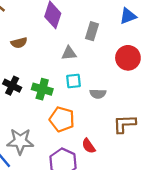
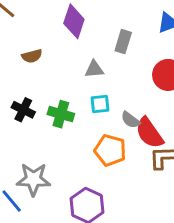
gray semicircle: (98, 94) -> (130, 120), turned 35
orange pentagon: (62, 119) -> (110, 150), moved
red semicircle: (89, 146) -> (149, 133), moved, size x1.6

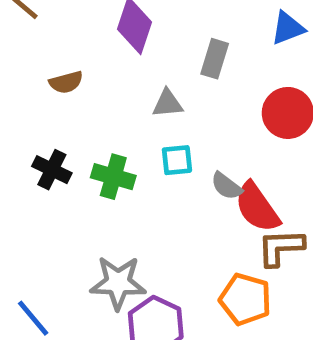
orange pentagon: (110, 150) -> (245, 299), moved
gray star: (33, 179) -> (118, 283), moved

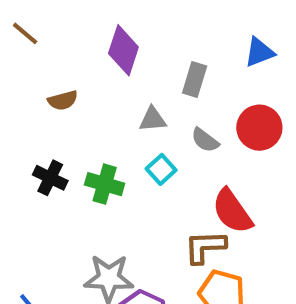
cyan square: (177, 160) -> (161, 169), turned -36
gray semicircle: (226, 186) -> (205, 140), moved
brown L-shape: (281, 247) -> (205, 247), moved

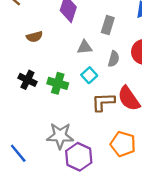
gray semicircle: (205, 140) -> (114, 59), turned -112
brown L-shape: (205, 247) -> (103, 102), moved

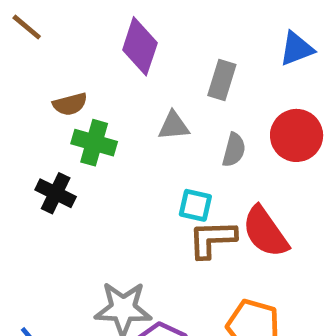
cyan square: (89, 75) -> (195, 205), moved, turned -35
green cross: (58, 83) -> (94, 143), moved

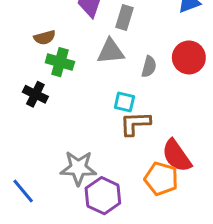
gray rectangle: (222, 80) -> (124, 18), moved
gray triangle: (174, 126) -> (111, 51), size x1.4
red semicircle: (265, 232) -> (177, 156), moved

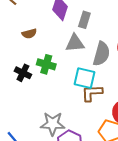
green cross: (60, 62) -> (46, 64), moved
gray semicircle: (149, 67) -> (101, 54), size x1.6
cyan square: (124, 102) -> (84, 78), size x1.5

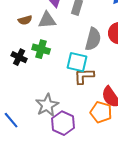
gray triangle: (75, 43) -> (47, 20), moved
gray star: (53, 124) -> (47, 105), turned -30

